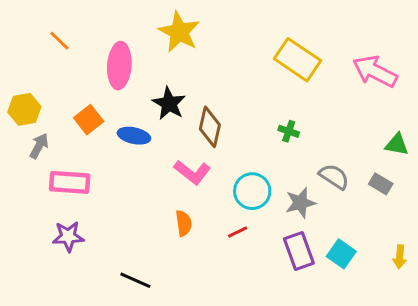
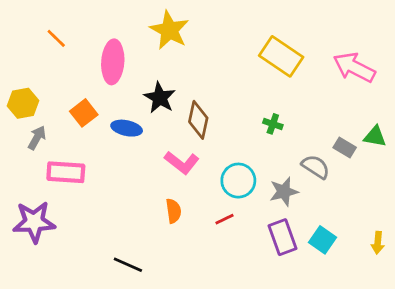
gray rectangle: (381, 184) -> (345, 147), moved
purple star: (68, 236) -> (34, 222), moved, size x1.4

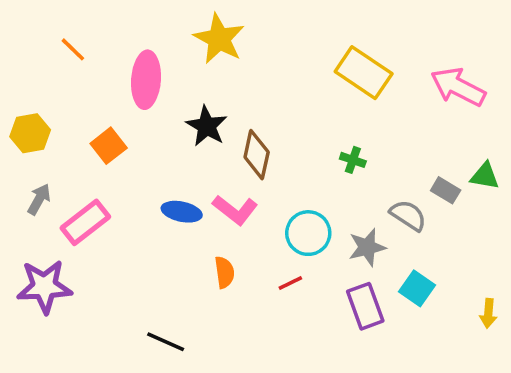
blue ellipse: (127, 128) -> (182, 212), moved
gray arrow: (37, 138) -> (39, 199), moved
pink rectangle: (66, 172) -> (85, 222), turned -42
cyan square: (323, 240) -> (417, 288), moved

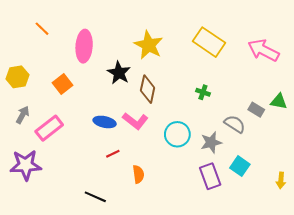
yellow star: (219, 39) -> (149, 45), moved
orange semicircle: (224, 272) -> (138, 174), moved
red line: (290, 283) -> (113, 154), moved

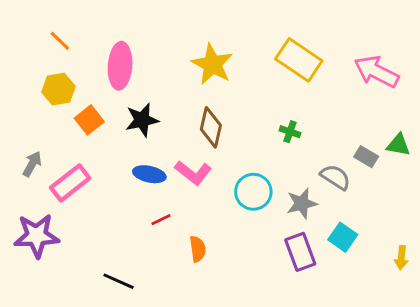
black star: (119, 73) -> (142, 120), moved, turned 30
yellow hexagon: (17, 77) -> (58, 89), moved
black line: (95, 197) -> (119, 281), moved

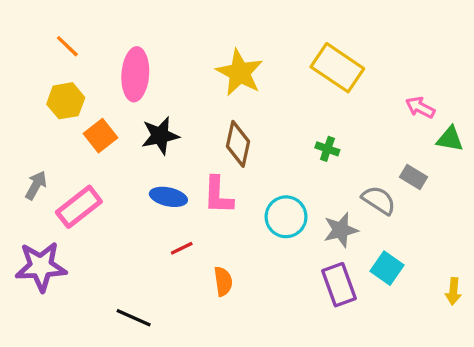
pink arrow: (376, 72) -> (420, 107), moved, size x0.6
green triangle: (398, 145) -> (450, 139), moved
pink L-shape: (193, 173) -> (218, 195), turned 54

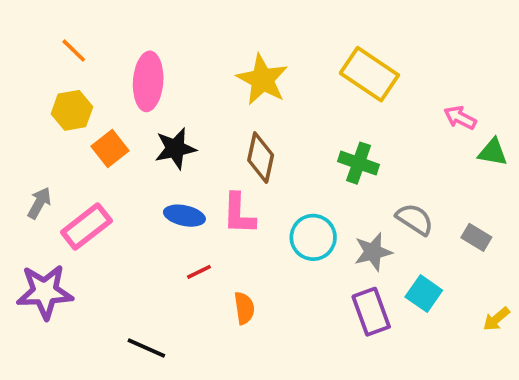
green cross: (327, 149) -> (359, 163), size x1.5
gray rectangle: (414, 177) -> (476, 237), moved
yellow arrow: (453, 291) -> (496, 319), turned 45

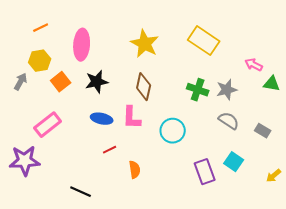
orange line: (74, 51) -> (41, 28), turned -70
gray arrow: (39, 203) -> (21, 82), moved
gray star: (373, 252) -> (227, 90), moved

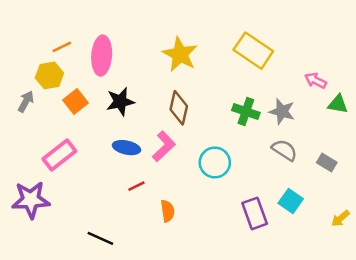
orange line: (41, 28) -> (62, 47), moved
gray star: (227, 90) -> (282, 111), turned 30
pink L-shape: (132, 118) -> (164, 146), turned -135

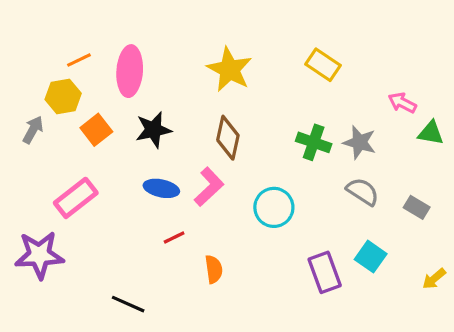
yellow rectangle: (253, 51) -> (323, 65), size x0.7

